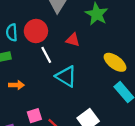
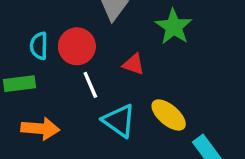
yellow ellipse: (115, 62) -> (169, 115), moved
orange arrow: (16, 85) -> (40, 129), size x1.5

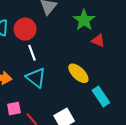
red triangle: (134, 64) -> (98, 40), moved
cyan triangle: (119, 121) -> (36, 78), moved

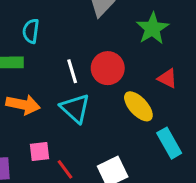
red circle: (25, 29) -> (108, 68), moved
red triangle: (98, 40) -> (167, 78), moved

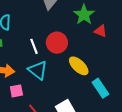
red triangle: (167, 78) -> (101, 31), moved
pink square: (40, 151) -> (16, 91), moved

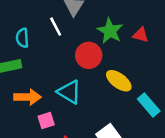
green star: (84, 15) -> (110, 31), moved
white line: (34, 46) -> (56, 27), moved

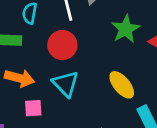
red circle: (89, 55) -> (62, 45), moved

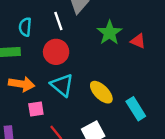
yellow ellipse: (122, 85) -> (101, 92), moved

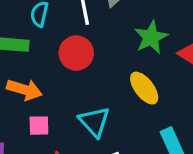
cyan triangle: (62, 85) -> (94, 122), moved
yellow ellipse: (101, 92) -> (144, 88), moved

